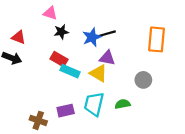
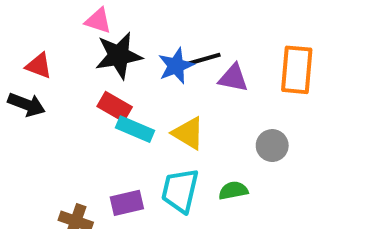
black star: (61, 32) -> (119, 55), size x1.6
purple triangle: (107, 58) -> (233, 78), moved

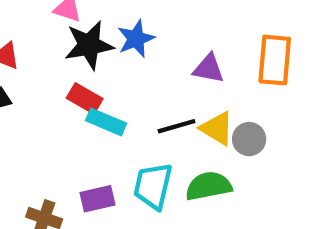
black line: (203, 60) -> (176, 126), moved
blue star: (176, 66) -> (136, 39), moved
yellow triangle: (188, 133) -> (217, 128), moved
green semicircle: (233, 191) -> (209, 186), size x1.5

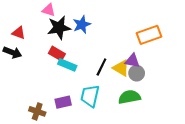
orange rectangle: (275, 60) -> (149, 35), turned 65
purple triangle: (209, 69) -> (132, 61), moved
black line: (176, 126) -> (101, 67), turned -48
green semicircle: (209, 186) -> (129, 97), moved

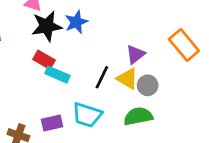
orange rectangle: (149, 35) -> (184, 45), moved, turned 70
purple triangle: (132, 61) -> (135, 54), moved, turned -49
cyan trapezoid: (90, 96) -> (87, 115), turned -85

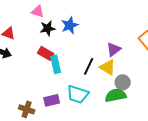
black star: (47, 26) -> (48, 28), size x0.7
cyan rectangle: (57, 75) -> (56, 64), turned 54
gray circle: (148, 85) -> (123, 82), moved

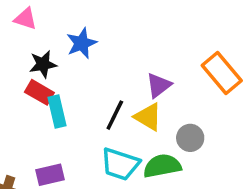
black star: (48, 28) -> (43, 64), moved
gray circle: (123, 82) -> (190, 138), moved
cyan trapezoid: (78, 94) -> (120, 164), moved

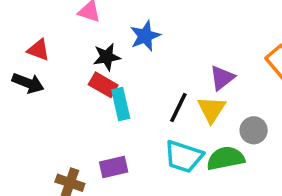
yellow triangle: (148, 117) -> (212, 109), turned 32

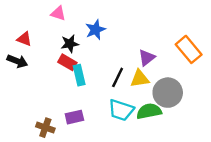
yellow triangle: (212, 109) -> (140, 79), turned 48
gray circle: (254, 130) -> (168, 93), size x1.6

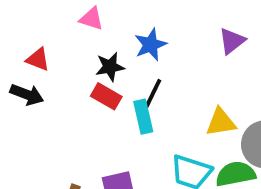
purple triangle: (147, 58) -> (232, 41), moved
cyan rectangle: (79, 75) -> (143, 117), moved
black line: (118, 77) -> (152, 94), moved

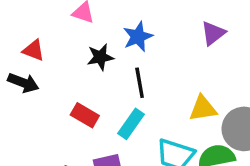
black line: (152, 94) -> (140, 83), turned -36
red rectangle: (106, 96) -> (85, 115), moved
cyan rectangle: (143, 117) -> (131, 124), moved, turned 48

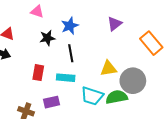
red rectangle: (85, 115) -> (38, 73), turned 70
cyan rectangle: (131, 124) -> (66, 78), turned 60

